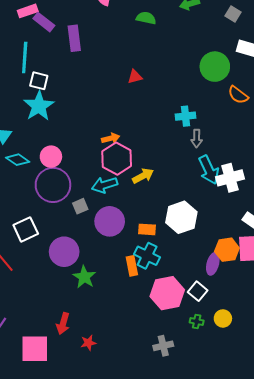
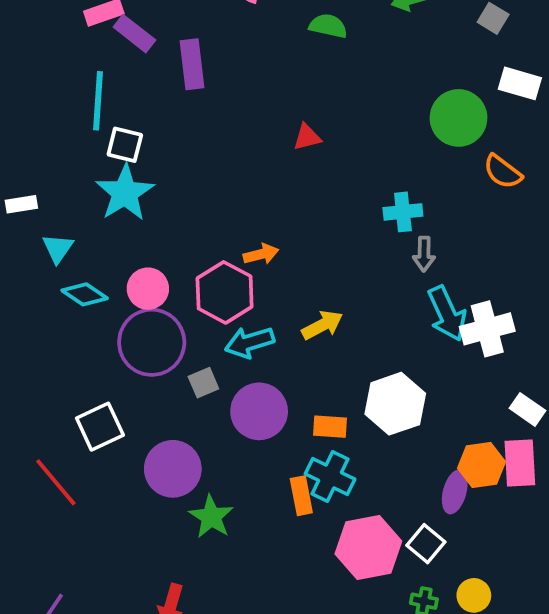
pink hexagon: (117, 159) -> (225, 292), moved

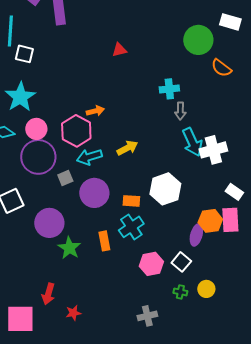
cyan star: (125, 193) -> (20, 97), moved
cyan cross: (330, 477) -> (131, 227), turned 30
orange rectangle: (301, 496) -> (104, 241), moved
pink hexagon: (368, 547) -> (151, 264), size x0.7

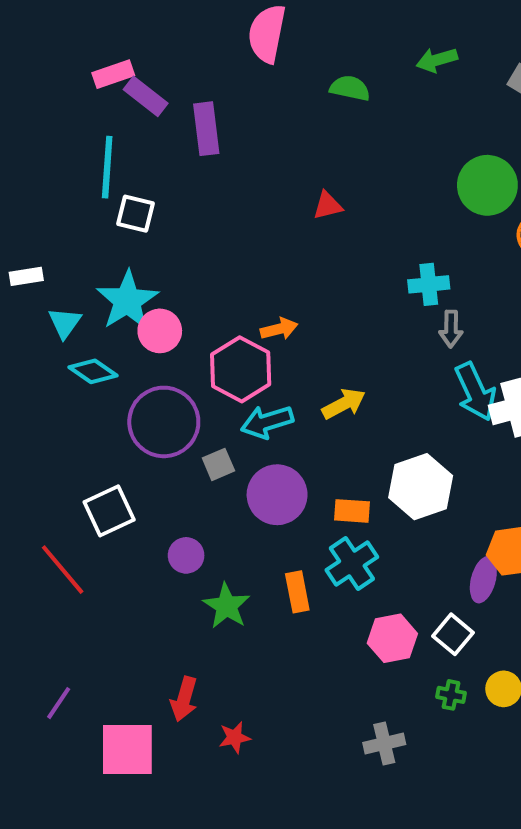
pink circle: (36, 129) -> (160, 331), moved
purple circle: (49, 223) -> (186, 555), size x0.6

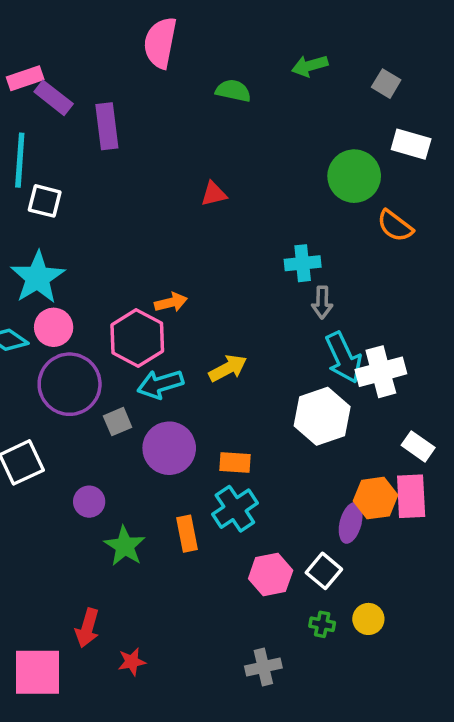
pink circle: (160, 331) -> (54, 327), moved
white hexagon: (421, 487) -> (322, 416), moved

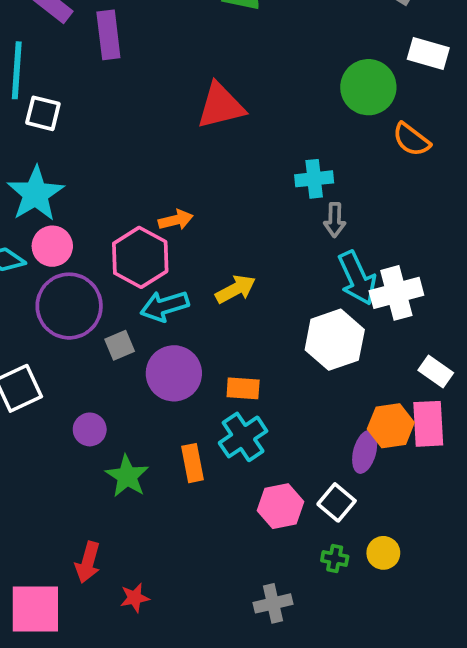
red triangle: (214, 194) -> (221, 106), size x1.8

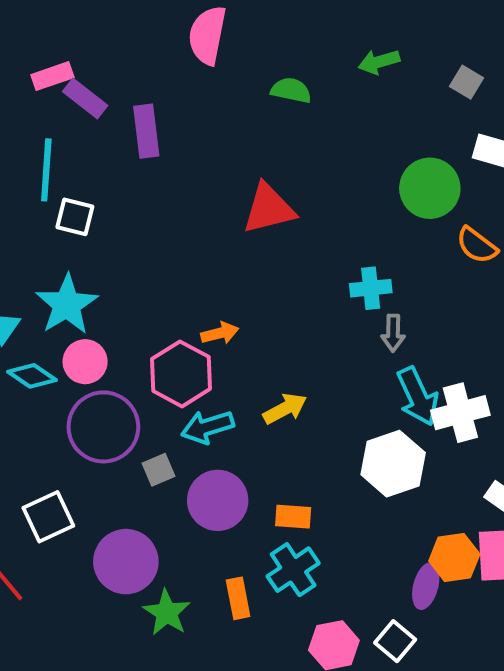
purple circle: (90, 429) -> (126, 562), size x1.8

